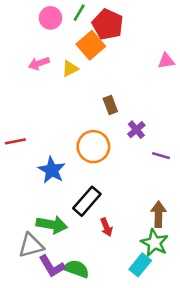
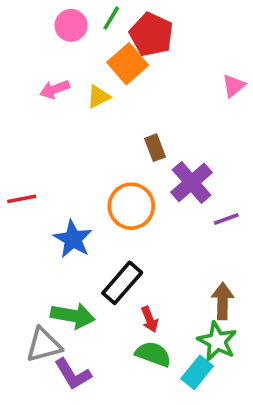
pink triangle: (166, 61) -> (234, 86), turned -30
purple cross: (136, 130) -> (192, 182), size x1.6
purple line: (161, 156) -> (226, 219), turned -36
green semicircle: (77, 269) -> (153, 354), moved

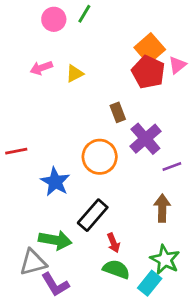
red pentagon: (151, 35) -> (148, 72), moved
orange square: (128, 64) -> (150, 48), moved
brown arrow: (223, 301) -> (162, 208), moved

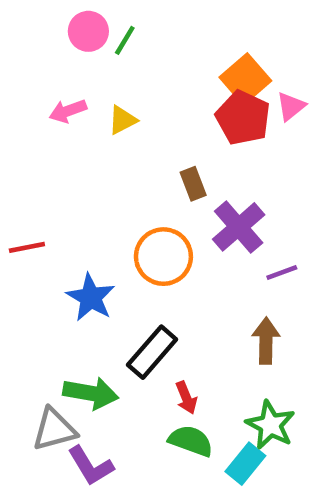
green line: (84, 14) -> (125, 40), moved

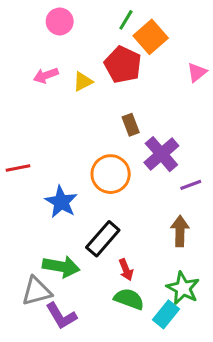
green line: (125, 40) -> (126, 20), moved
orange square: (245, 79) -> (151, 37), moved
red pentagon: (243, 118) -> (123, 65), moved

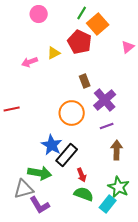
pink arrow: (46, 75) -> (30, 62), moved
purple line: (191, 185) -> (107, 126), moved
blue star: (61, 202) -> (52, 145), moved

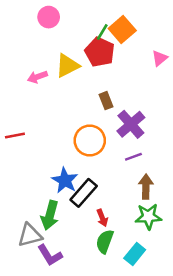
green line: (82, 13) -> (102, 32), moved
yellow triangle: (54, 53) -> (67, 66), size x1.5
green arrow: (40, 173) -> (50, 215), turned 95
green star: (119, 187) -> (148, 217), moved, turned -30
green semicircle: (84, 194) -> (105, 241), turned -90

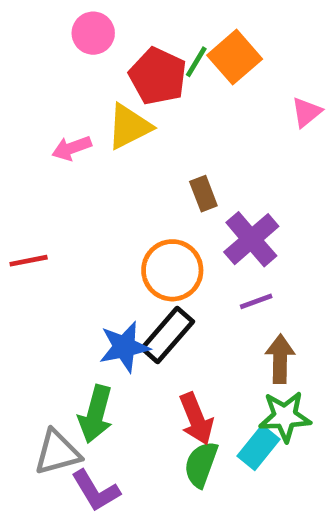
red pentagon: (100, 52) -> (158, 76), moved
blue star: (65, 180) -> (124, 347), turned 30
black rectangle: (84, 193) -> (167, 335), moved
red arrow: (102, 218) -> (196, 419), size x1.5
cyan rectangle: (135, 254) -> (259, 448), moved

